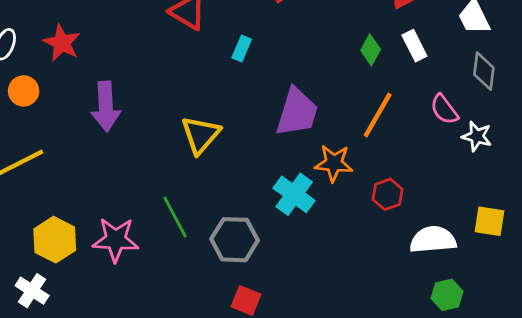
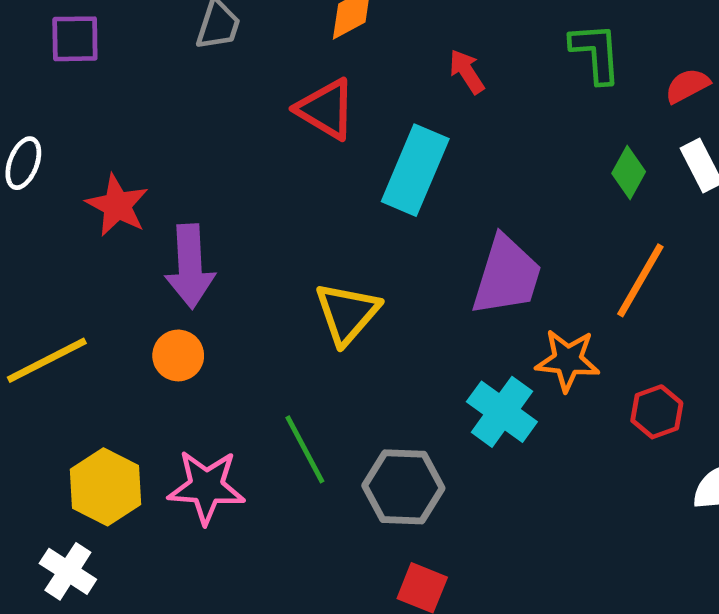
red star: (62, 43) -> (117, 205), moved
cyan rectangle: (242, 48) -> (415, 170), size x2.0
orange circle: (24, 91) -> (178, 355), moved

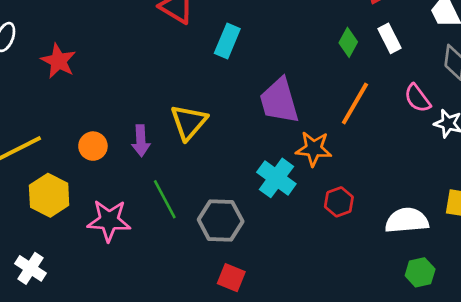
cyan rectangle: (415, 170) -> (227, 41), size x0.7
purple arrow: (190, 266) -> (141, 141), moved, size x0.7
purple trapezoid: (507, 276) -> (279, 101), turned 147
red hexagon: (657, 412) -> (339, 202), moved
yellow hexagon: (105, 487) -> (49, 195), moved

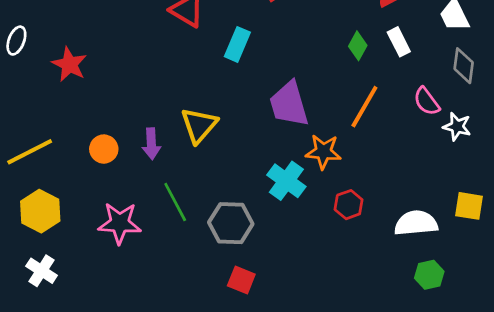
yellow hexagon: (49, 195) -> (40, 211), moved

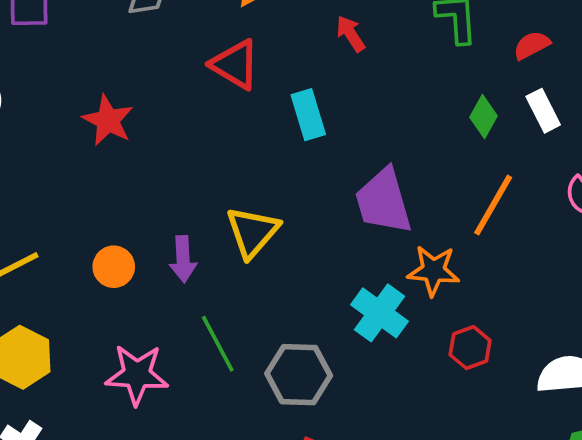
cyan rectangle: (237, 44) -> (308, 115), turned -40
red star: (69, 64) -> (108, 120), moved

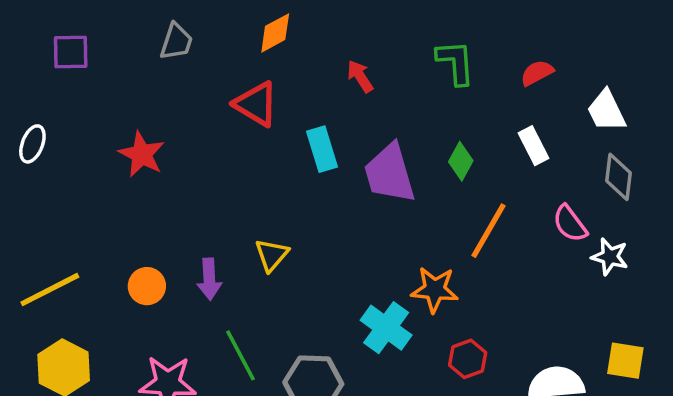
red semicircle: (532, 45) -> (537, 73), moved
green diamond: (484, 117) -> (461, 161), moved
purple trapezoid: (383, 201) -> (390, 173), moved
yellow triangle: (252, 232) -> (272, 255), size x0.7

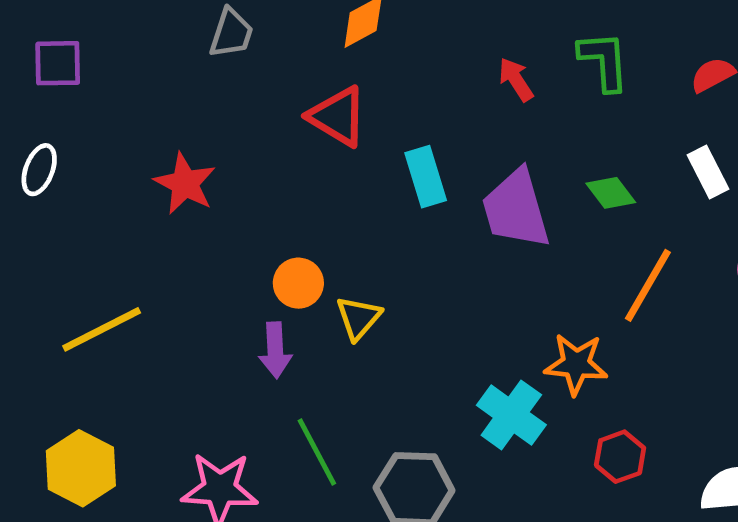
purple square: (71, 52) -> (58, 63), moved
red arrow: (360, 76) -> (516, 79), moved
green diamond: (461, 161) -> (611, 193), turned -66
orange circle: (147, 286) -> (298, 283), moved
yellow line: (50, 290) -> (102, 329), moved

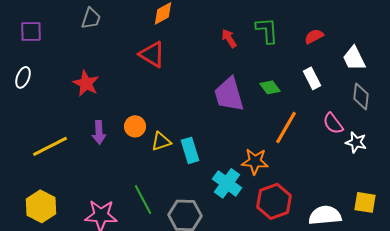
gray trapezoid: (231, 33) -> (91, 18), moved
cyan rectangle: (426, 177) -> (190, 150), moved
yellow triangle: (359, 318) -> (161, 141), turned 30
purple arrow: (275, 350) -> (99, 132), moved
red hexagon: (620, 457) -> (274, 201), size x1.6

